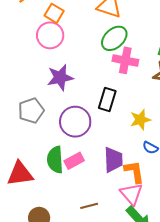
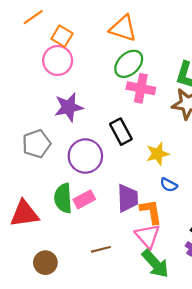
black rectangle: (107, 100) -> (121, 132), turned -45

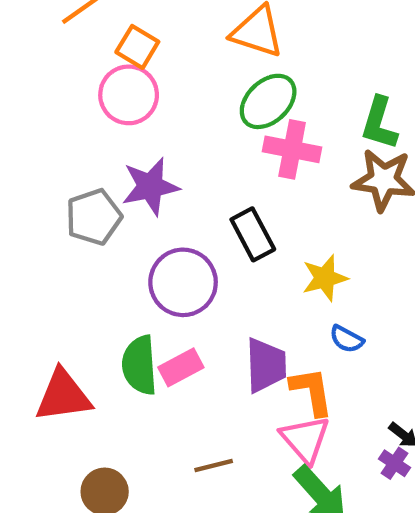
gray pentagon: (37, 144) -> (94, 217), moved

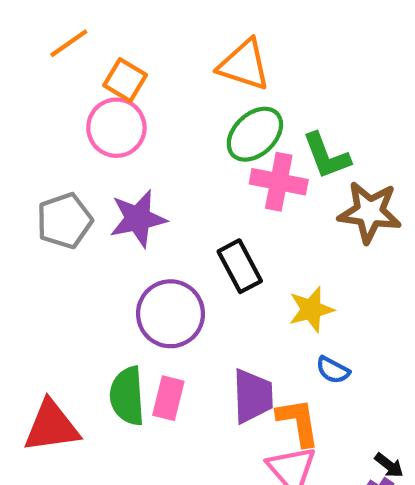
green L-shape: (379, 123) -> (326, 156), moved, turned -38
gray pentagon: (94, 217) -> (64, 221), moved
pink rectangle: (181, 367) -> (168, 398), turned -48

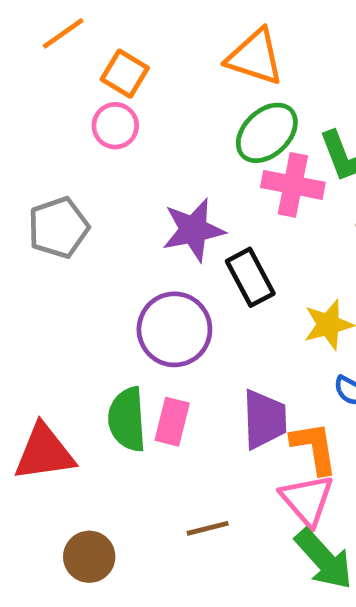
pink circle: (116, 128) -> (115, 126), size x0.7
purple star: (138, 219) -> (193, 230), moved

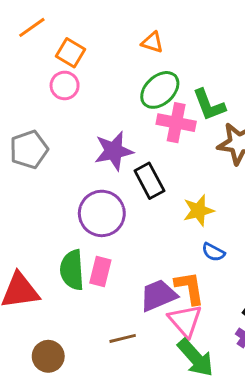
orange triangle: (255, 57) -> (152, 42), size x0.6
purple trapezoid: (264, 419) -> (158, 295), moved, turned -111

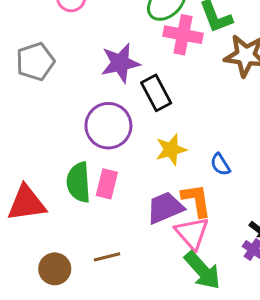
yellow star: (199, 210) -> (171, 150), moved
blue semicircle: (213, 252) -> (220, 164), turned 30
brown line: (123, 338) -> (107, 257), moved

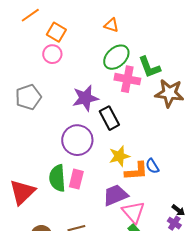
orange L-shape: (196, 200) -> (136, 171), moved, turned 95
red triangle: (26, 203) -> (22, 192), turned -36

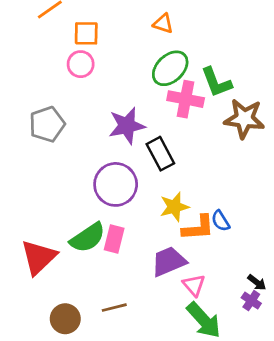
orange square: (56, 32) -> (86, 33), turned -30
green semicircle: (57, 178) -> (88, 238), turned -120
pink triangle: (133, 212) -> (194, 285), size x0.7

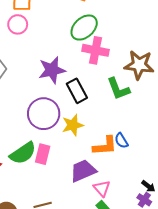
green L-shape: (216, 82) -> (118, 89), moved
yellow star: (174, 207) -> (73, 125), moved

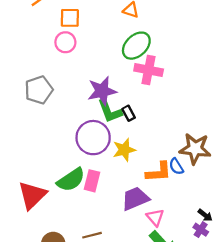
brown star: (139, 65) -> (195, 149), moved
green L-shape: (118, 89) -> (110, 111), moved
black rectangle: (77, 91) -> (129, 113), size x0.6

